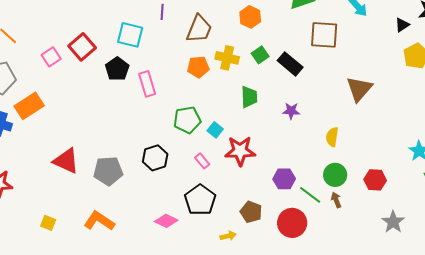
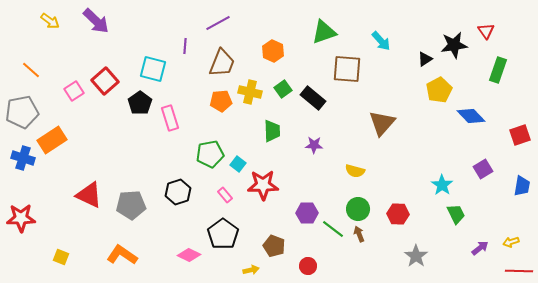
yellow semicircle: (332, 137) -> (355, 171), turned -84
yellow square: (48, 223) -> (61, 257), moved
red circle: (292, 223) -> (308, 266), moved, size x0.6

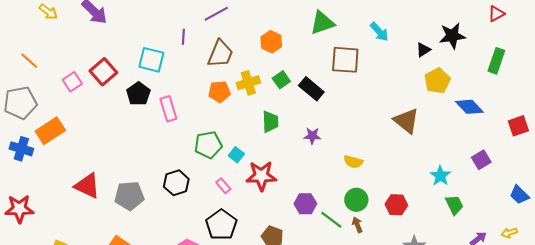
red triangle: (486, 31) -> (496, 14), moved, turned 36
yellow cross: (250, 92) -> (248, 83), turned -30
brown triangle: (382, 123) -> (406, 121), moved, turned -32
blue trapezoid: (522, 186) -> (519, 195), moved, turned 125

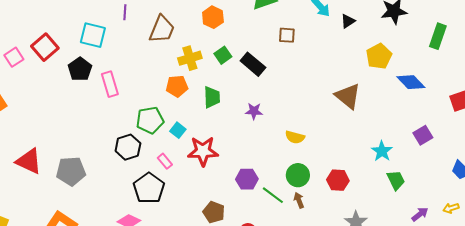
black triangle: (423, 50) -> (348, 21), moved
brown square: (345, 60) -> (287, 35), size x0.6
orange pentagon: (219, 92) -> (177, 86), moved
black hexagon: (176, 183) -> (128, 147), moved
black pentagon: (221, 225) -> (149, 188), moved

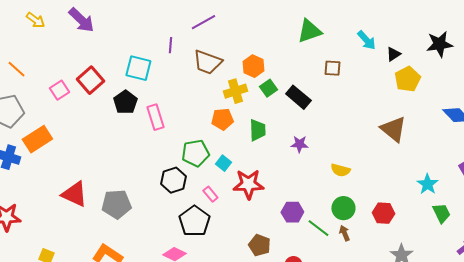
orange hexagon: (213, 17) -> (253, 66), moved
brown trapezoid: (162, 29) -> (207, 62), turned 88
yellow pentagon: (379, 56) -> (407, 79), moved

